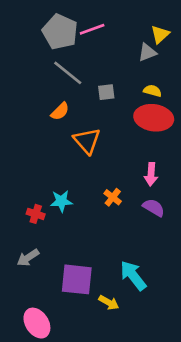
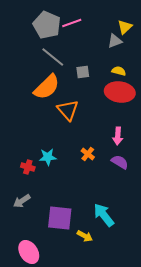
orange semicircle: (60, 111) -> (47, 87), size x1.8

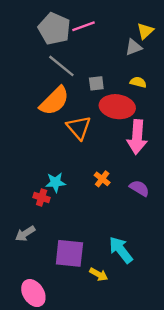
red ellipse: (120, 92) -> (117, 107), moved
pink arrow: (118, 136) -> (137, 137), moved, size x1.6
red cross: (28, 167) -> (42, 198), moved

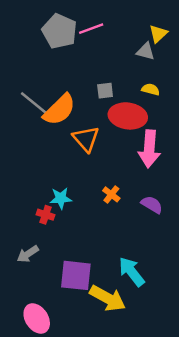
gray triangle: (134, 47) -> (146, 51), turned 36
gray line: (61, 66) -> (34, 103), moved
yellow arrow: (99, 274) -> (108, 298), size x1.8

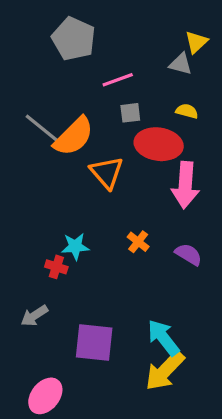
pink line: (91, 29) -> (118, 80), moved
yellow arrow: (108, 298) -> (165, 371), moved, turned 105
pink ellipse: (37, 318) -> (45, 396), turned 72

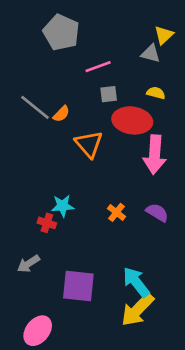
orange semicircle: (74, 136) -> (61, 114), size x0.5
orange cross: (138, 242) -> (116, 212), moved

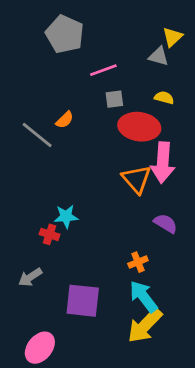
gray line: (35, 107) -> (37, 135), moved
orange triangle: (89, 144) -> (137, 179), moved
orange cross: (116, 212) -> (138, 262), moved, turned 30

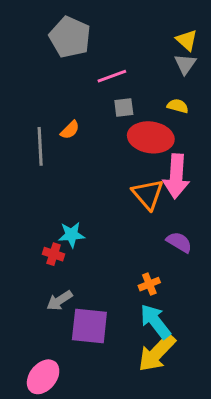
yellow triangle: (172, 37) -> (187, 40), turned -35
gray triangle: (159, 56) -> (185, 64), moved, turned 50
gray line: (37, 135) -> (40, 146), turned 48
gray arrow: (30, 277) -> (60, 301), moved

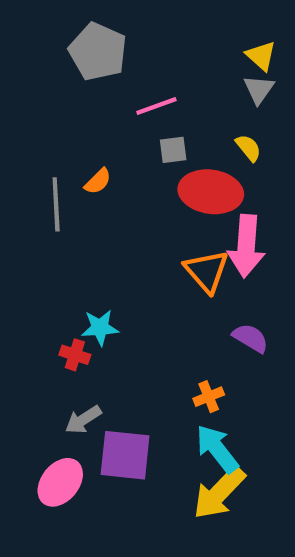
yellow semicircle: (178, 106) -> (248, 148), turned 36
pink ellipse: (43, 377) -> (60, 482), moved

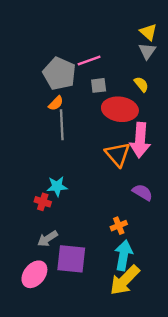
gray pentagon: (98, 52) -> (59, 74), moved
gray line: (56, 204) -> (62, 125), moved
cyan arrow: (217, 449) -> (123, 255), turned 48

